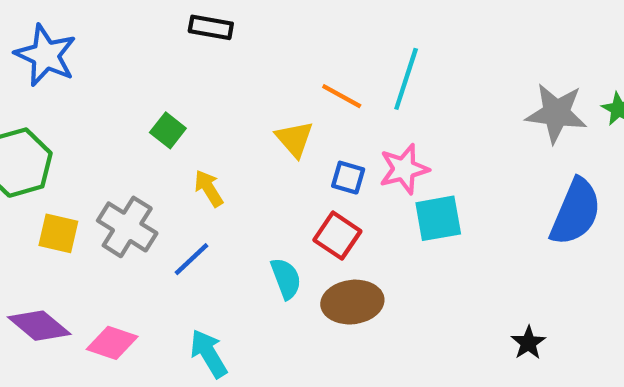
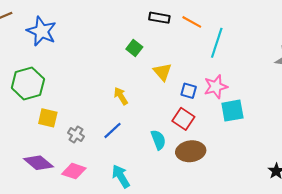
black rectangle: (211, 27) -> (159, 18), moved
orange line: (342, 96) -> (192, 22), moved
green square: (168, 130) -> (134, 48), moved
gray cross: (127, 227) -> (76, 135), moved, size x0.6

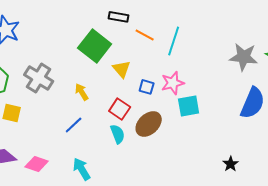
orange line: (192, 22) -> (145, 35), moved
green square: (134, 48) -> (95, 46), size x2.0
red square: (183, 119) -> (120, 109), moved
gray cross: (76, 135) -> (39, 78), moved, size x1.8
brown ellipse: (191, 151) -> (149, 124), moved, turned -36

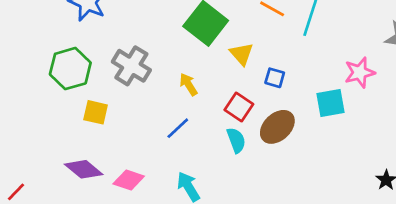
pink star: (173, 83) -> (360, 72), moved

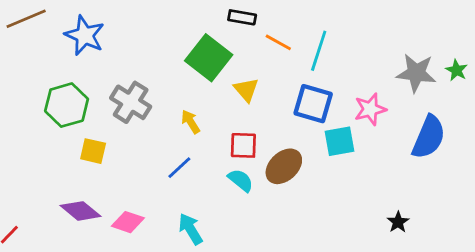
blue square: (275, 78) -> (313, 104), moved, size x1.8
red square: (239, 107) -> (243, 145), turned -32
cyan semicircle: (236, 140) -> (241, 180), turned -30

